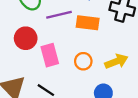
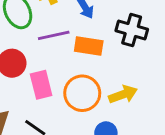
orange circle: (83, 61) -> (82, 93), size x1.6

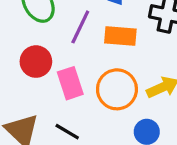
purple line: (54, 35) -> (80, 27), turned -48

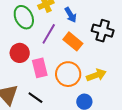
orange rectangle: (120, 36) -> (73, 41), turned 30

